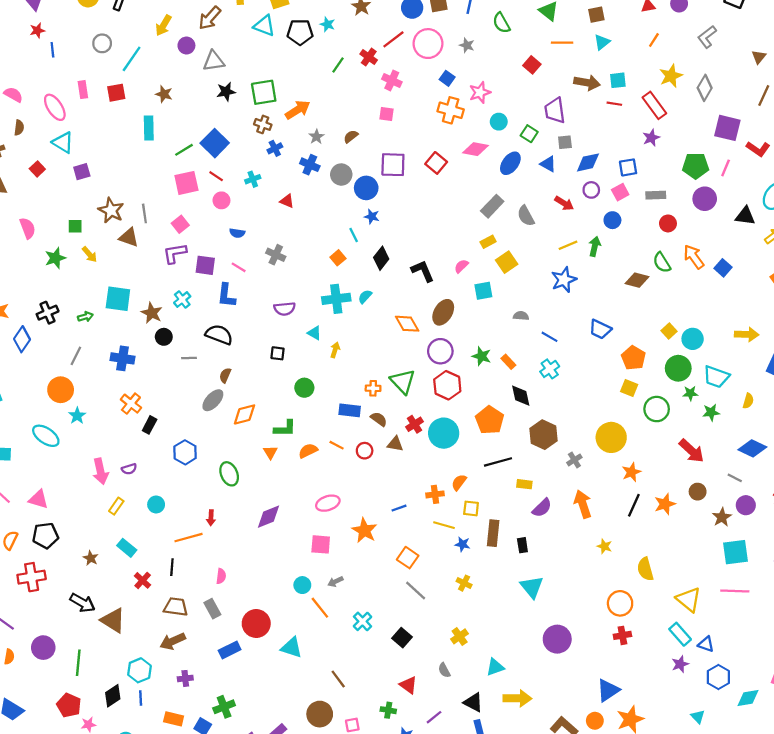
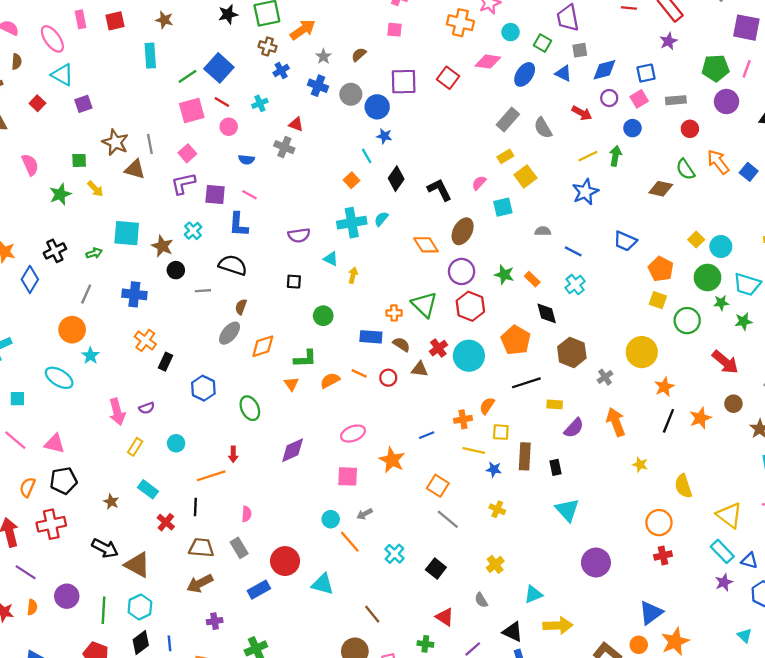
gray cross: (276, 255) -> (284, 147), moved
cyan hexagon: (139, 670) -> (140, 607), moved

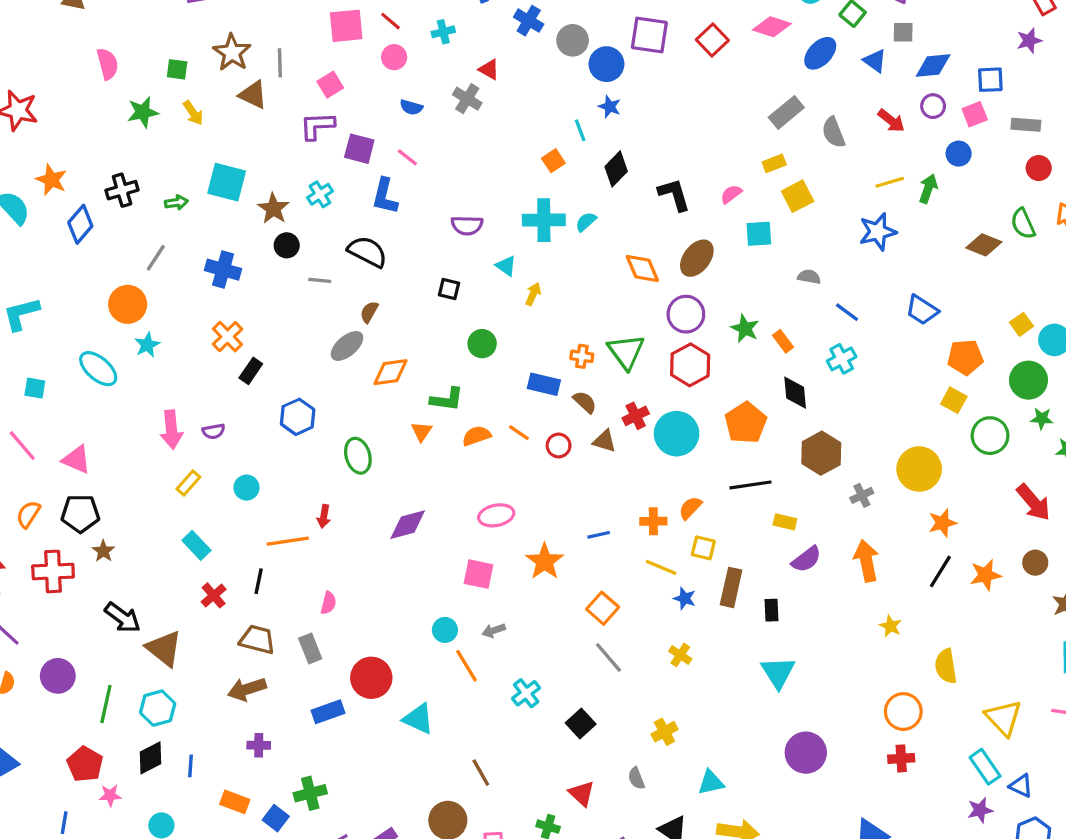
orange pentagon: (661, 269) -> (965, 357), turned 30
brown star: (111, 502) -> (103, 551), moved

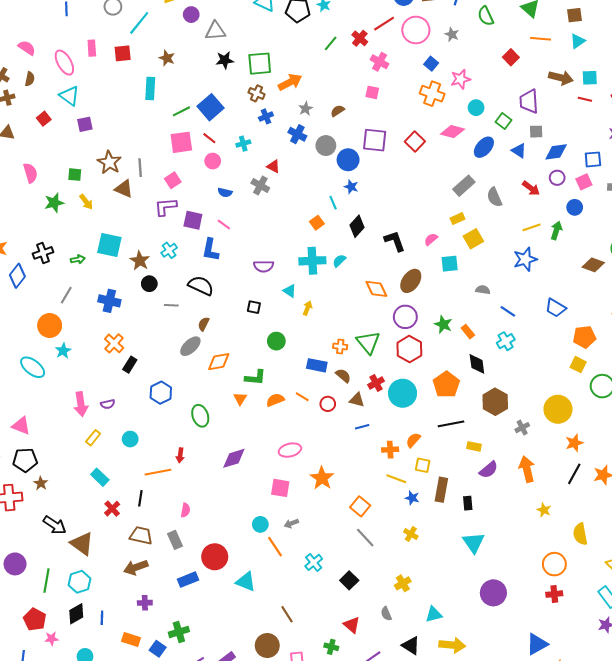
blue line: (599, 535) -> (362, 427), moved

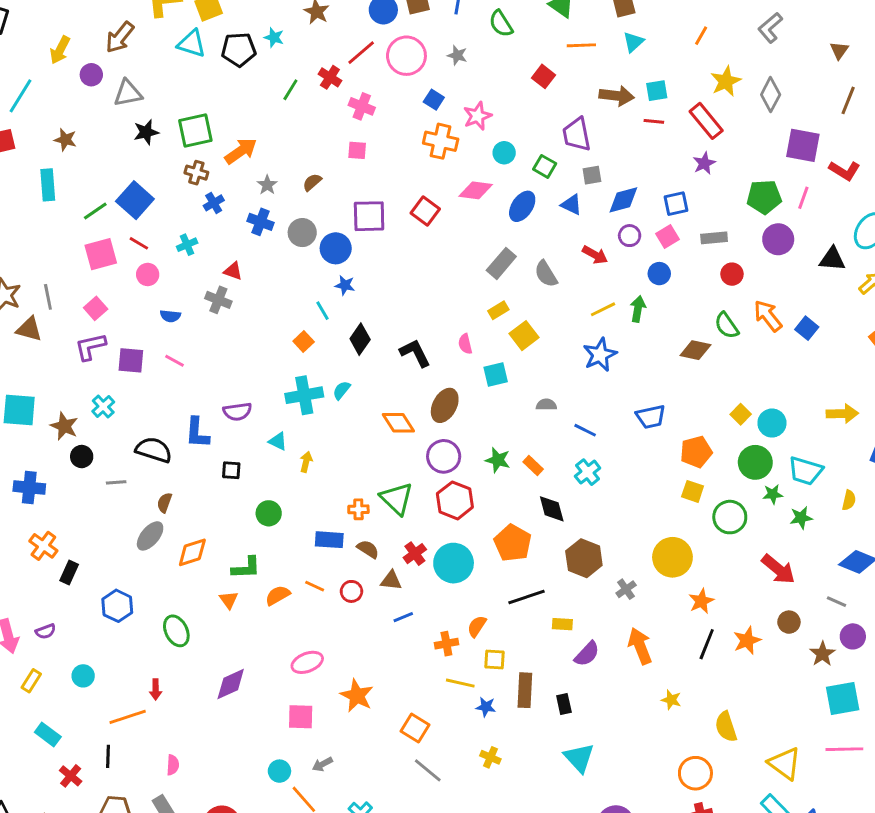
pink semicircle: (431, 239) -> (465, 344), turned -56
blue L-shape: (210, 250) -> (197, 433), moved
blue trapezoid: (555, 308) -> (651, 417), turned -35

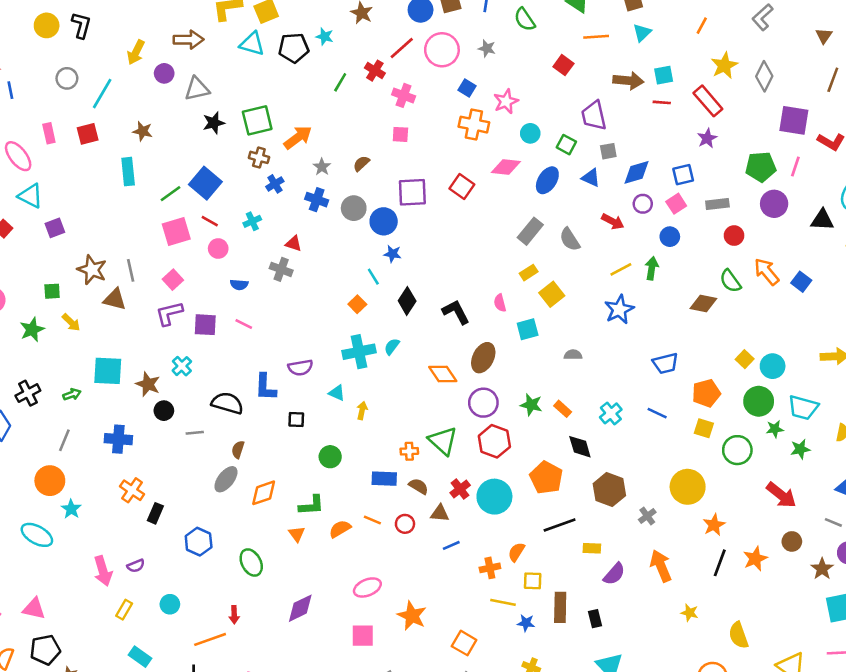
brown arrow: (120, 37) -> (188, 40), turned -128
blue line: (585, 430) -> (657, 413), moved

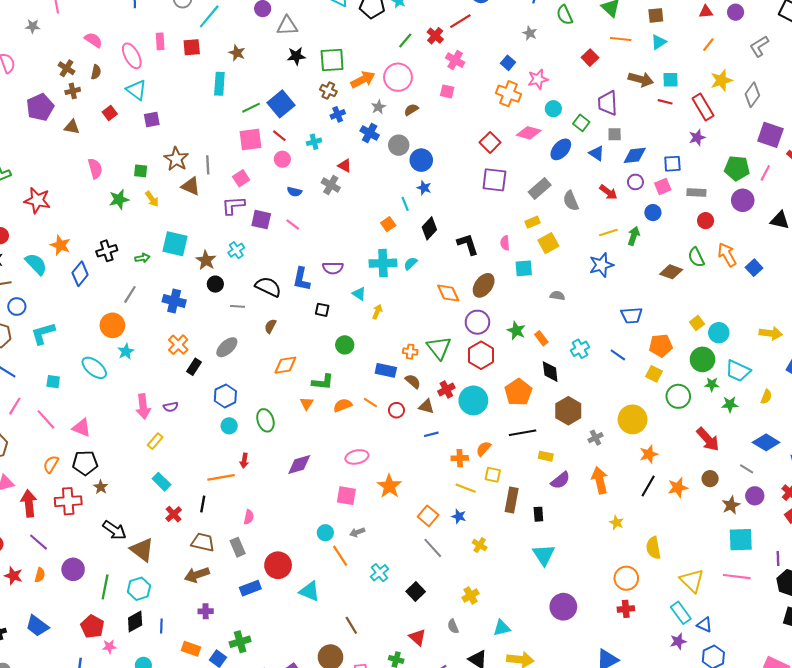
pink circle: (442, 50) -> (398, 77), moved
purple square: (412, 192) -> (494, 180), moved
gray ellipse: (226, 479) -> (227, 347), moved
cyan circle: (170, 604) -> (229, 426), moved
blue star: (526, 623) -> (459, 516), moved

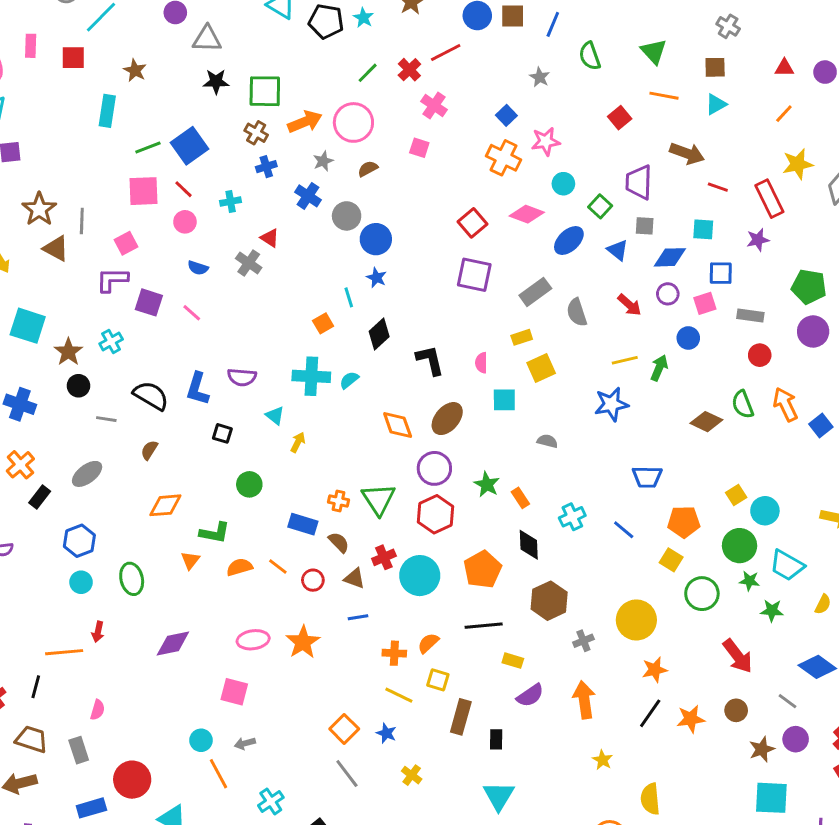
cyan square: (670, 80) -> (703, 229), moved
orange star: (389, 486) -> (303, 642), moved

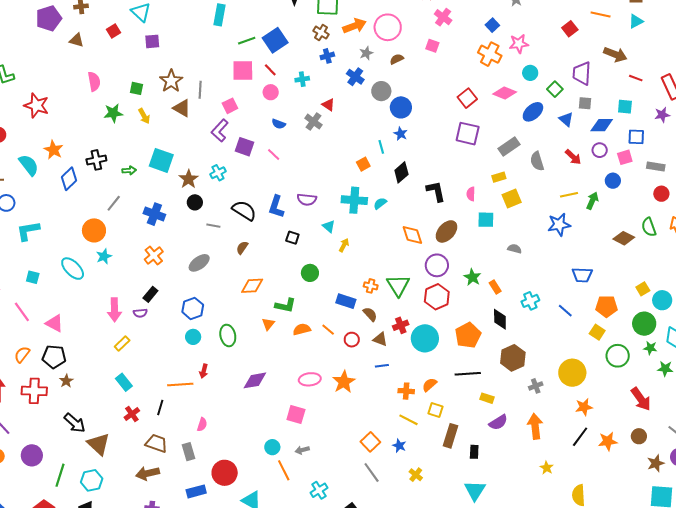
purple L-shape: (112, 280) -> (220, 130), turned -50
black rectangle: (40, 497) -> (150, 294), moved

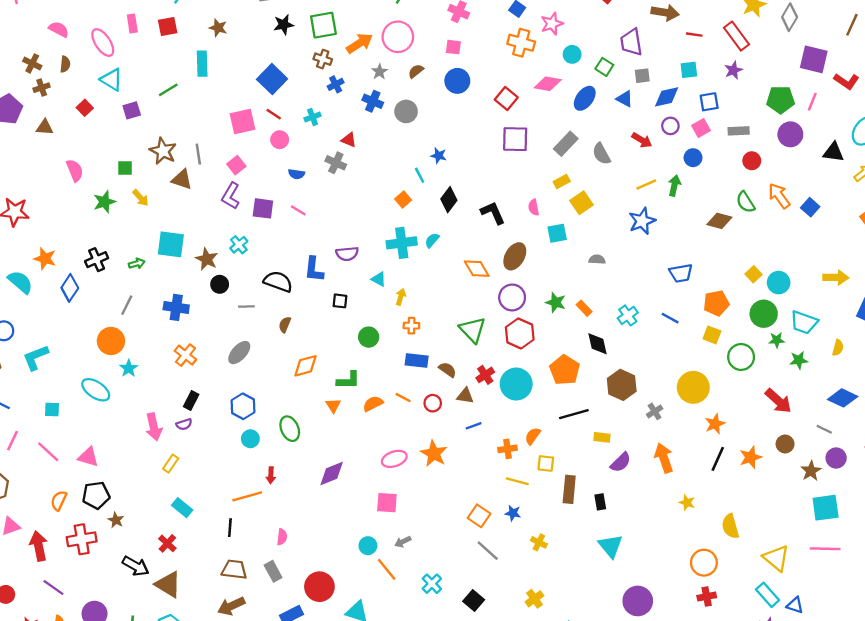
green line: (247, 41) -> (168, 90), moved
blue circle: (401, 107) -> (457, 81), moved
orange cross: (371, 286) -> (411, 326), moved
red cross: (132, 414) -> (167, 543), moved

